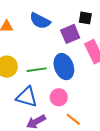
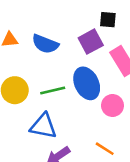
blue semicircle: (40, 21) -> (45, 44), moved
pink circle: (59, 97) -> (112, 105), moved

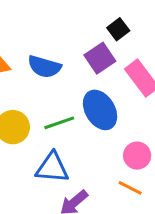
black square: (108, 20) -> (118, 29), turned -36
pink circle: (112, 105) -> (137, 156), moved

